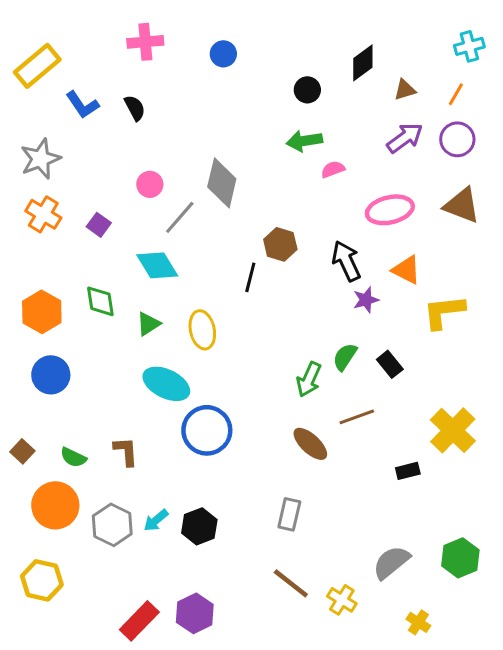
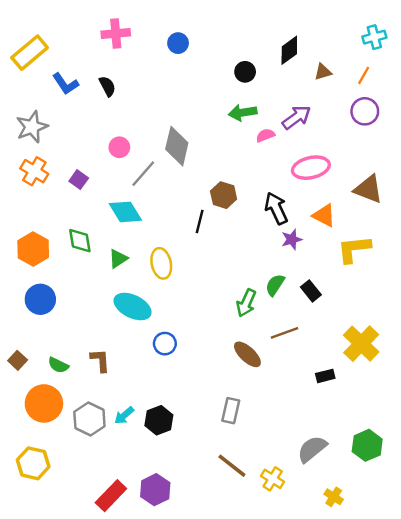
purple arrow: (405, 138) -> (297, 117), moved
brown triangle: (462, 205) -> (368, 189), moved
blue circle: (207, 430) -> (165, 344), size x0.6

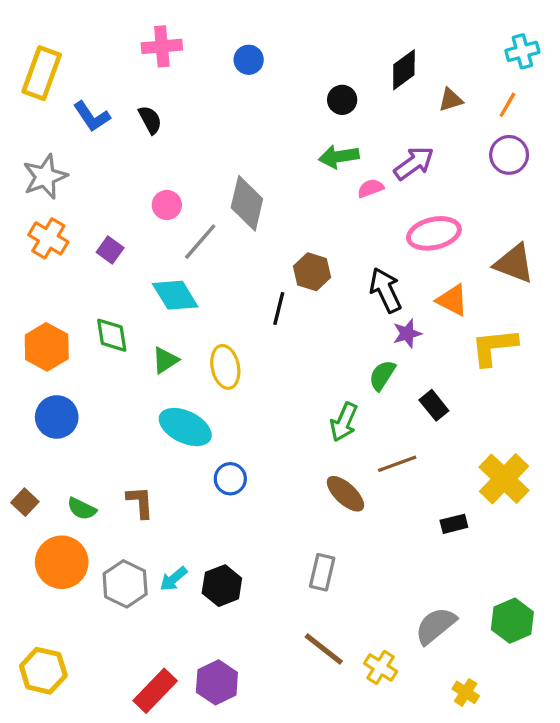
yellow rectangle: (30, 53) -> (42, 73), turned -30
green semicircle: (275, 285) -> (382, 375), moved
yellow hexagon: (33, 463) -> (43, 671), moved

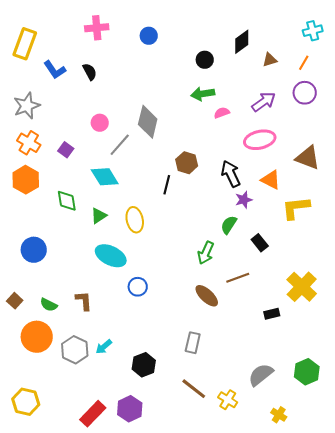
purple arrow: (414, 163) -> (264, 102), moved
orange hexagon: (47, 347) -> (26, 180), moved
black hexagon: (222, 586) -> (144, 365), moved

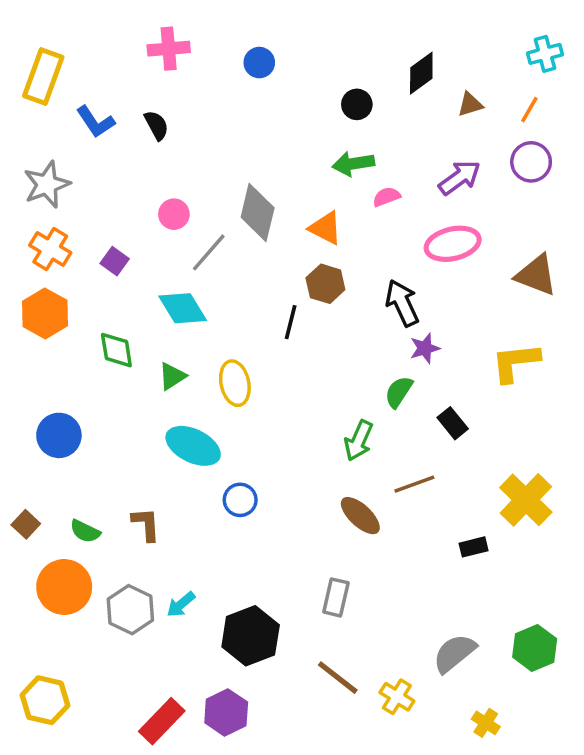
orange triangle: (271, 180) -> (325, 228), moved
black hexagon: (144, 365) -> (251, 636), size x1.4

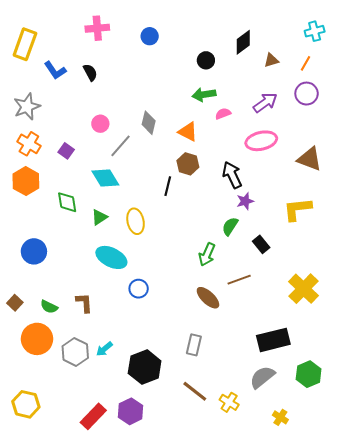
gray diamond: (258, 212) -> (149, 123), size x0.7
black rectangle: (474, 547) -> (273, 340), moved, size x2.0

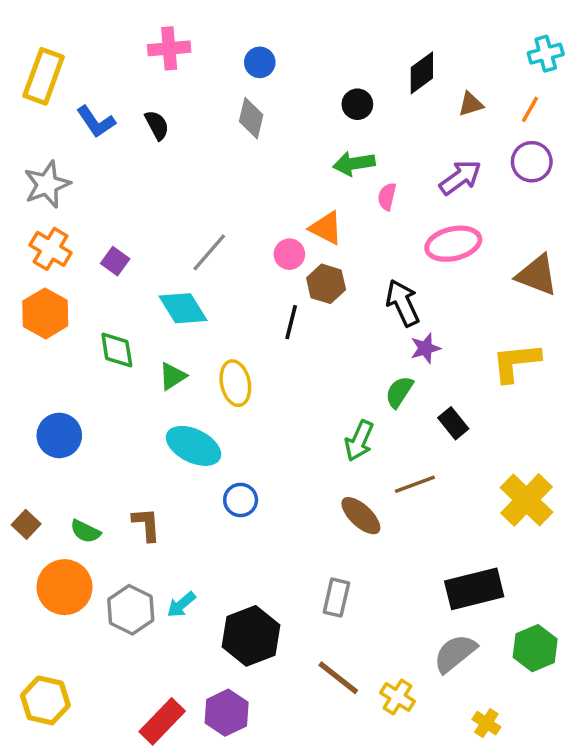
pink semicircle: (223, 114) -> (387, 197), turned -56
gray diamond: (149, 123) -> (251, 118), moved
pink circle: (100, 124) -> (289, 254), moved

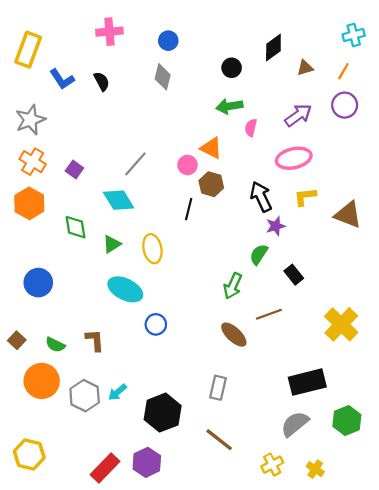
brown triangle: (537, 275) -> (348, 215), moved
yellow L-shape: (516, 362) -> (305, 197), moved, size x0.7
yellow cross: (397, 697) -> (272, 465), moved, turned 30

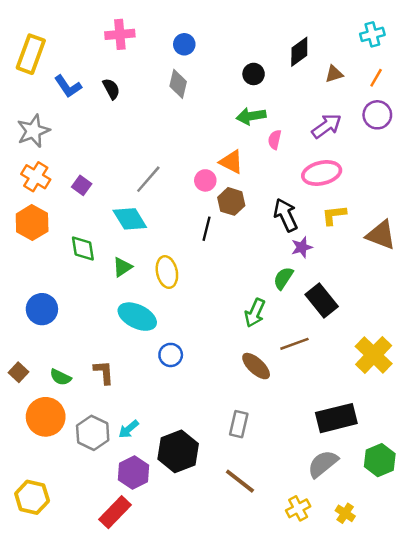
cyan cross: (354, 35) -> (372, 34), moved
black rectangle: (294, 275) -> (322, 300), size x1.5
purple hexagon: (147, 462) -> (134, 473), moved

